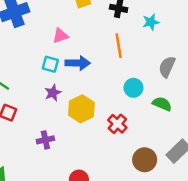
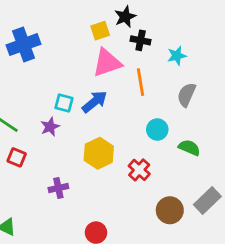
pink triangle: (60, 36) -> (107, 63), moved, size x1.6
blue arrow: (78, 63) -> (95, 102), turned -40
gray semicircle: (167, 67) -> (187, 95), moved
purple star: (53, 93) -> (50, 127), moved

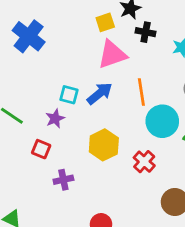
blue cross: (24, 45) -> (29, 36), turned -32
orange line: (141, 82) -> (141, 92), moved
cyan circle: (157, 130) -> (162, 121), size x1.5
red square: (17, 157) -> (41, 149), moved

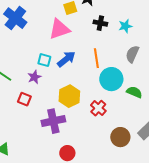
black cross: (146, 32) -> (100, 23), moved
pink triangle: (112, 54) -> (59, 29), moved
purple cross: (63, 180) -> (53, 121), moved, size x1.6

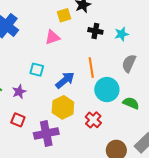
pink triangle: (59, 29) -> (52, 37), size x0.7
blue arrow: (66, 59) -> (65, 80), moved
purple star: (34, 77) -> (19, 92), moved
red square: (24, 99) -> (18, 120), moved

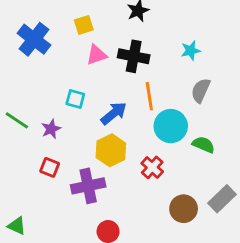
yellow square: (64, 15) -> (84, 25), moved
black cross: (95, 31) -> (134, 56), moved, size x1.5

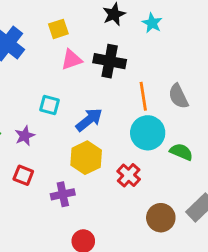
cyan star: (191, 51) -> (152, 23), moved, turned -30
gray semicircle: (201, 90) -> (178, 96), turned -50
orange line: (149, 96) -> (143, 96), moved
purple cross: (88, 186) -> (63, 194), size x0.7

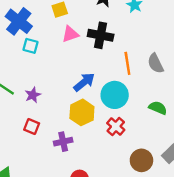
cyan square: (50, 105) -> (30, 46), moved
cyan circle: (148, 133) -> (115, 95), moved

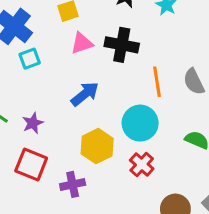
cyan square: (30, 46) -> (30, 59), turned -35
blue arrow: (84, 82) -> (85, 94), moved
red square: (32, 126) -> (31, 165), size x1.5

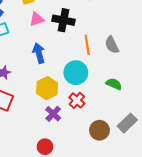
blue arrow: (85, 94) -> (39, 53), turned -66
purple cross: (73, 184) -> (53, 114), moved, turned -35

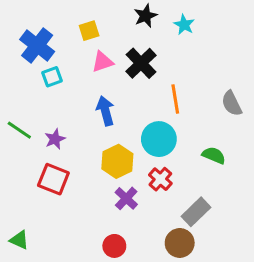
black cross: (63, 20) -> (141, 63), turned 35
gray semicircle: (112, 45) -> (232, 103), moved
gray rectangle: (127, 123) -> (196, 212), moved
brown circle: (99, 130) -> (180, 243), moved

